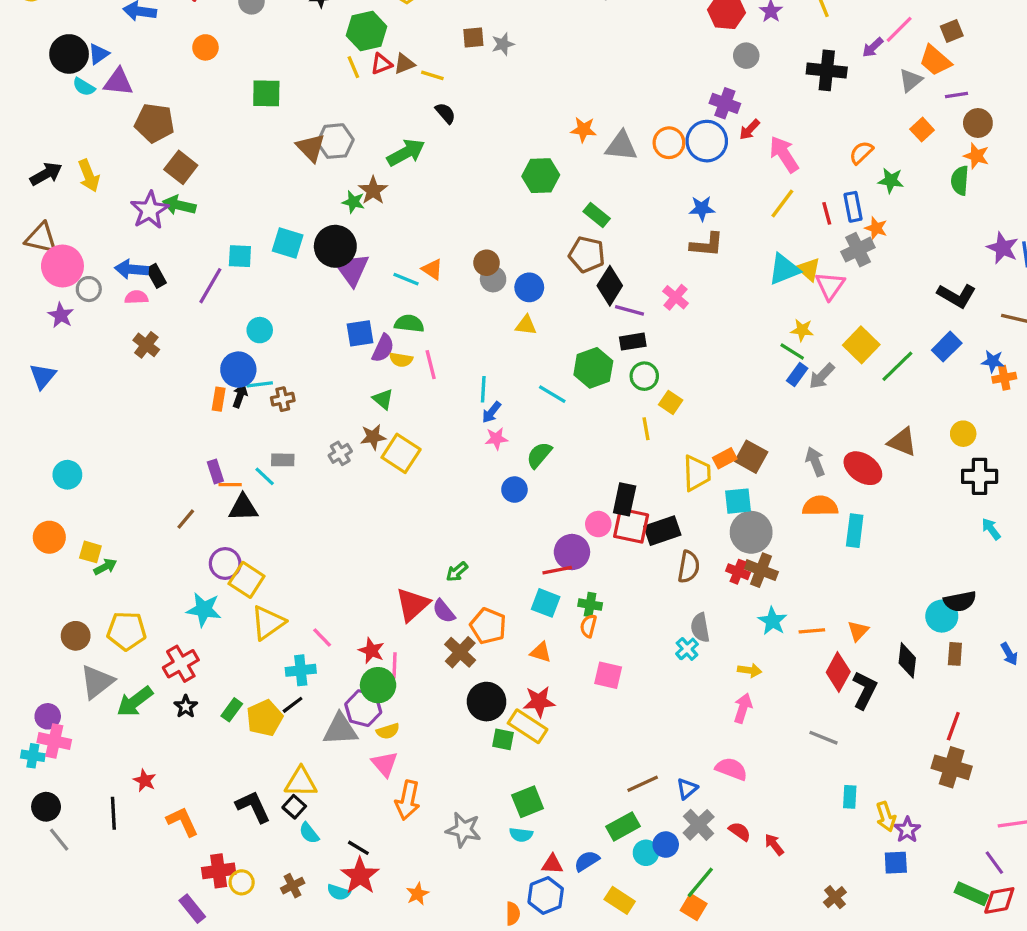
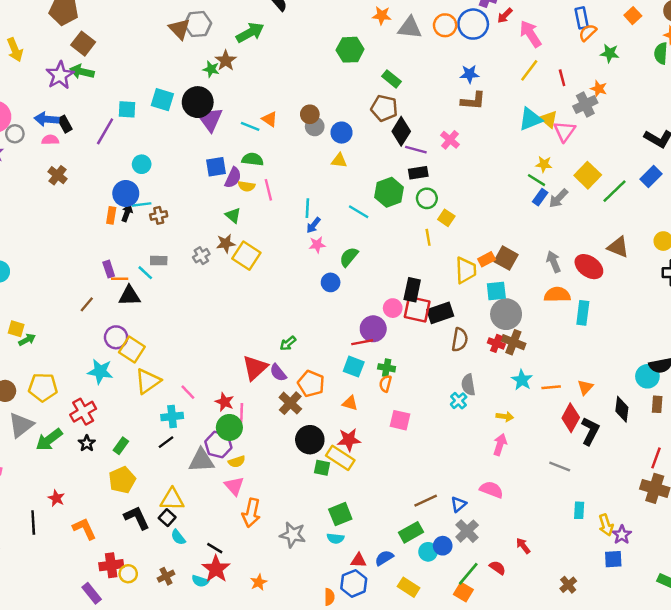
blue rectangle: (853, 207) -> (582, 18), moved
yellow pentagon: (265, 718) -> (122, 480), moved
red semicircle: (740, 831) -> (498, 568), moved

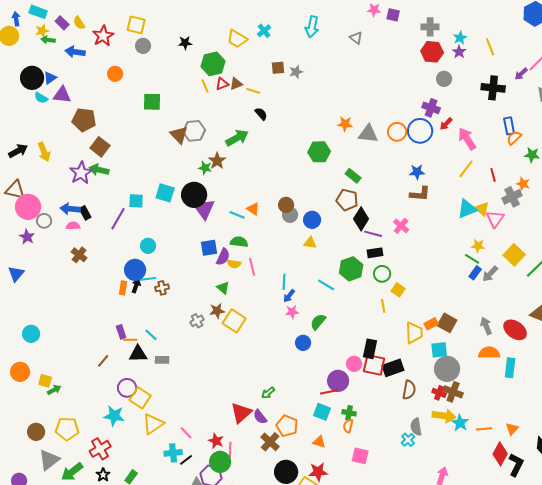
gray rectangle: (159, 261) -> (162, 360), moved
yellow arrow: (505, 417) -> (444, 416), moved, size x1.6
black line: (166, 442) -> (186, 460), moved

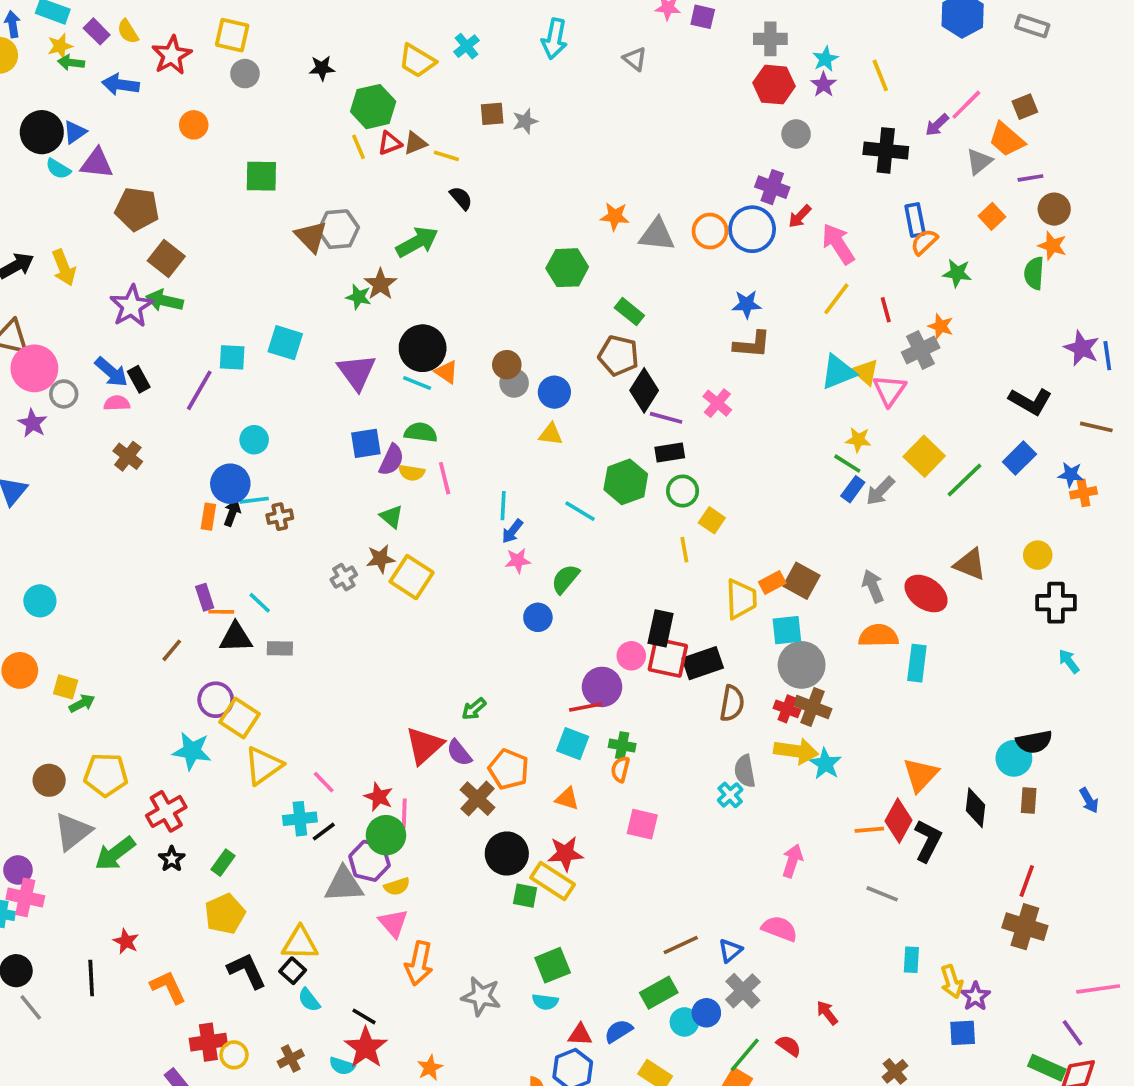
black circle: (194, 195) -> (423, 348), moved
blue arrow: (70, 209) -> (111, 372), turned -144
orange line: (484, 429) -> (869, 830), moved
orange triangle: (512, 429) -> (921, 775), size x1.5

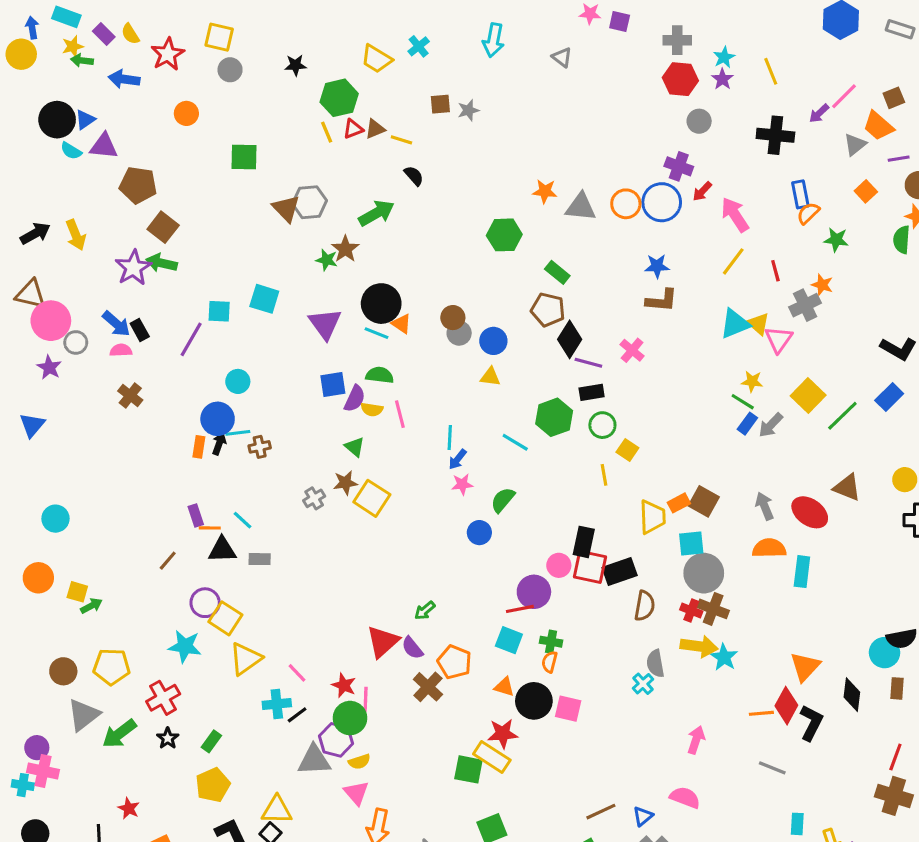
black circle: (507, 854) -> (534, 701), moved
green square: (525, 896) -> (468, 769), size x1.4

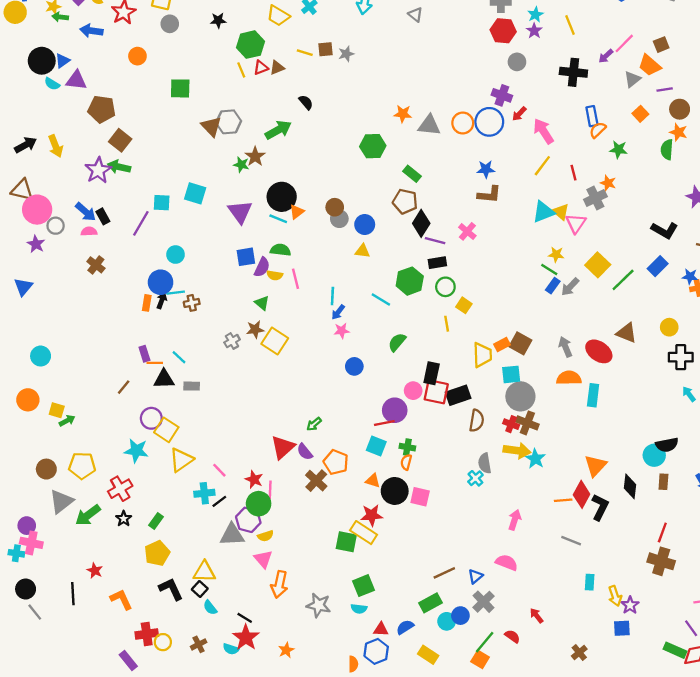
yellow line: (401, 140) -> (305, 53), moved
orange triangle: (401, 324) -> (297, 212), turned 49
green semicircle: (503, 500) -> (397, 342), moved

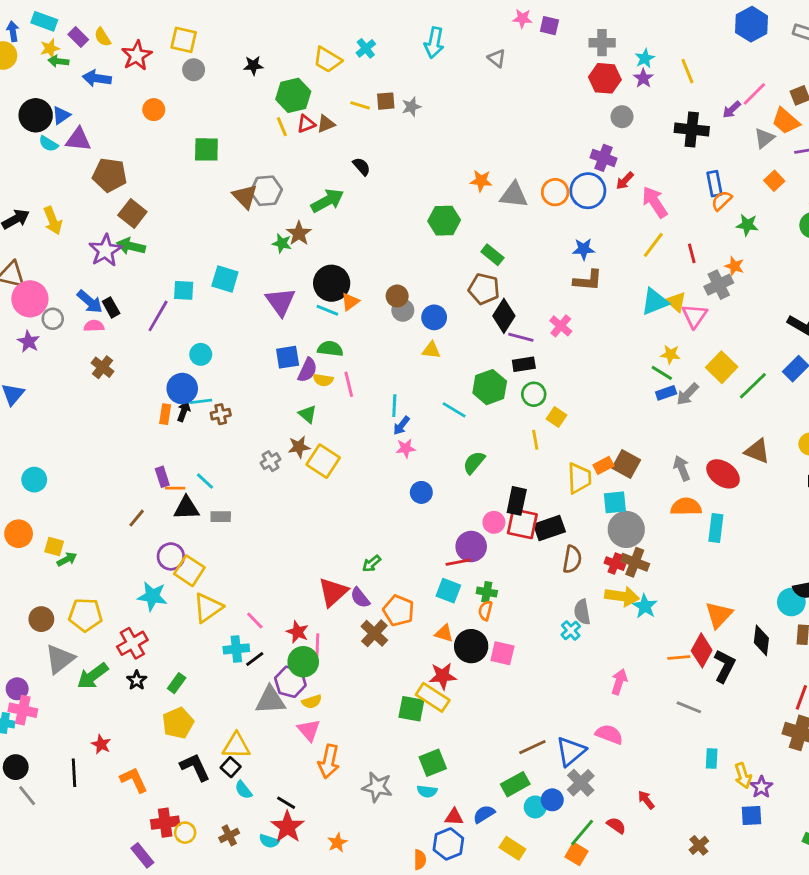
blue rectangle: (553, 286) -> (666, 393), turned 35
blue triangle: (475, 576) -> (571, 751), size x1.6

